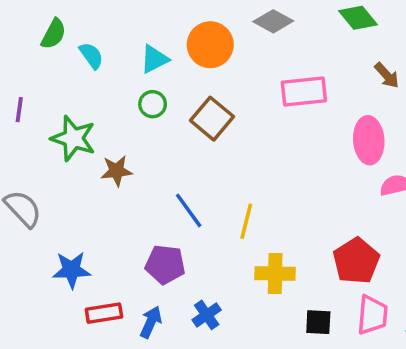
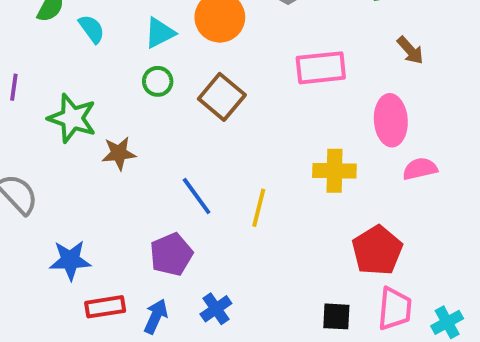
purple pentagon: (165, 264) -> (171, 254), turned -30
yellow cross: (275, 273) -> (334, 171), moved

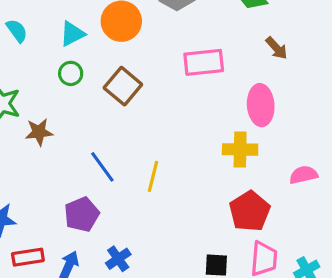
pink semicircle: (420, 169) -> (303, 175), moved
yellow cross: (334, 171) -> (240, 149), moved

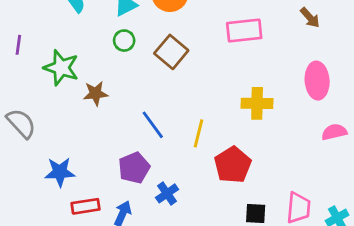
pink ellipse: (261, 105) -> (317, 81), moved
yellow cross: (240, 149) -> (257, 103), moved
red pentagon: (250, 211) -> (233, 165), moved
blue cross: (118, 259) -> (167, 193), moved

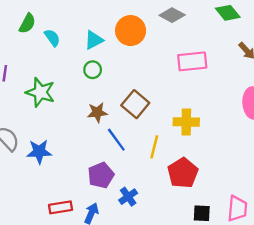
brown square: (171, 52) -> (135, 104), moved
brown star: (96, 93) -> (97, 112), moved
yellow cross: (257, 103) -> (186, 122), moved
blue star: (60, 172) -> (39, 152), moved

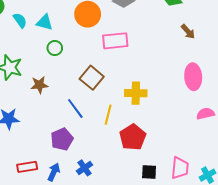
cyan triangle: (94, 40) -> (45, 22), moved, turned 42
pink rectangle: (192, 61) -> (115, 41), moved
brown star: (97, 112) -> (39, 85), moved
blue cross: (128, 197) -> (85, 168), moved

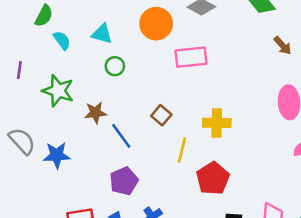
cyan semicircle: (20, 20) -> (62, 40), moved
brown square: (92, 78) -> (161, 115), moved, size x0.7
blue line: (75, 108) -> (121, 136), moved

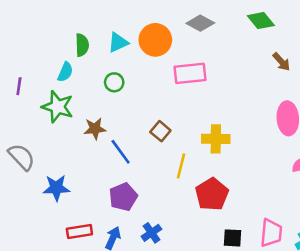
green semicircle: (44, 16) -> (82, 45), moved, turned -30
cyan triangle: (102, 34) -> (118, 42), moved, turned -40
cyan semicircle: (62, 40) -> (65, 72), moved, turned 60
blue star: (57, 155) -> (56, 188), moved

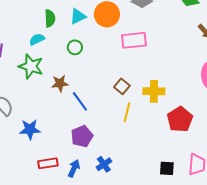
cyan semicircle: (65, 72) -> (37, 39), turned -140
brown square: (160, 131) -> (122, 86), moved
red pentagon: (212, 194) -> (180, 119), moved

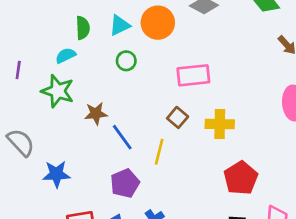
pink rectangle: (134, 40) -> (193, 75), moved
green circle: (75, 47) -> (126, 61), moved
yellow line: (127, 112) -> (159, 152), moved
red pentagon: (180, 119) -> (241, 178), moved

